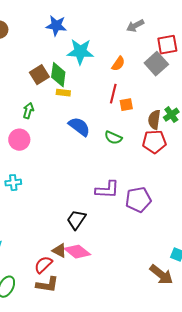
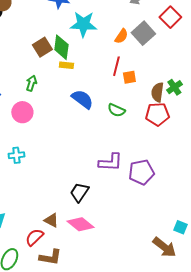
red square: (167, 45) -> (170, 17), turned -35
gray square: (156, 64) -> (143, 33), moved
brown triangle: (59, 251) -> (51, 220), moved
red semicircle: (43, 265) -> (34, 237), moved

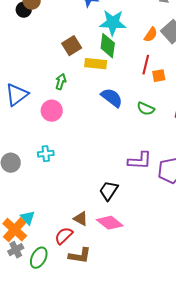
green diamond: (61, 47) -> (108, 46), moved
yellow rectangle: (66, 65) -> (96, 64), size x1.5

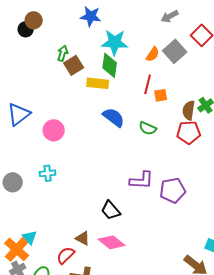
green arrow: (61, 82) -> (63, 53), moved
black trapezoid: (109, 191) -> (111, 210), turned -75

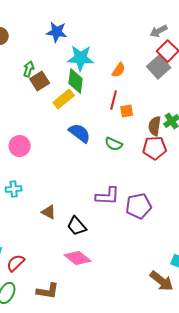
gray arrow: (170, 16) -> (159, 31), moved
gray square: (175, 51) -> (159, 67), moved
yellow rectangle: (98, 83) -> (64, 99), turned -45
brown triangle: (83, 238) -> (49, 212), moved
red semicircle: (66, 255) -> (16, 263), moved

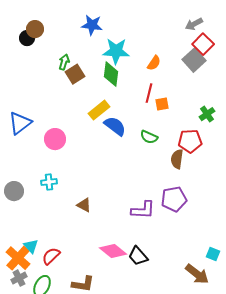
yellow rectangle: (64, 99) -> (99, 110), moved
brown semicircle: (155, 126) -> (177, 159), moved
purple L-shape: (108, 196) -> (143, 210), moved
black trapezoid: (77, 226) -> (138, 256), moved

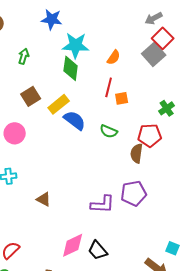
brown square: (75, 74) -> (31, 96), moved
pink diamond: (113, 251) -> (73, 245), turned -64

